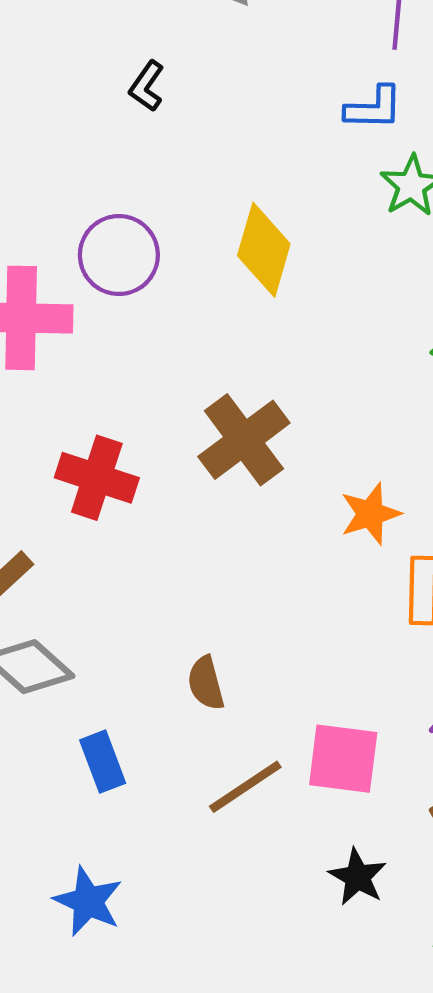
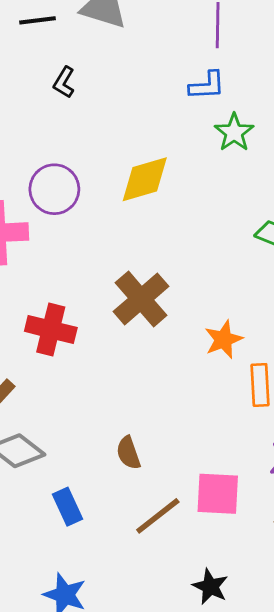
yellow diamond: (264, 250) -> (145, 179), turned 62
black star: (358, 877) -> (210, 587), moved

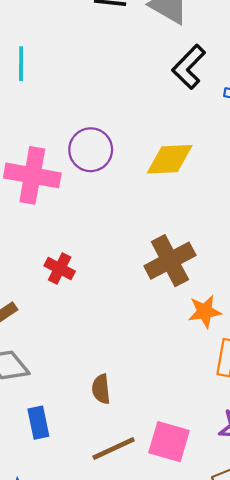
black L-shape: (64, 82) -> (189, 67), moved, size x1.6
brown cross: (141, 299) -> (170, 261), moved
red cross: (51, 329) -> (60, 268), size x0.7

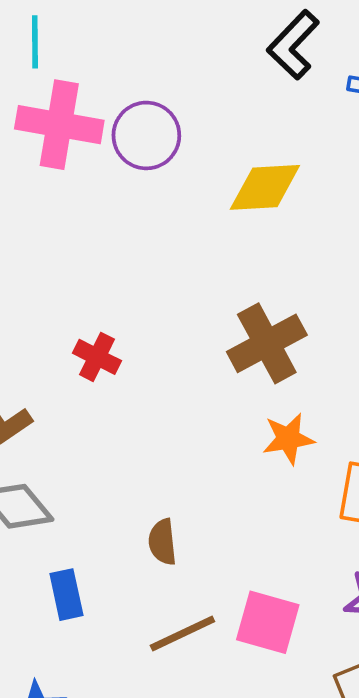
purple circle: (91, 150) -> (146, 135), moved
pink cross: (32, 175) -> (59, 125), moved
orange star: (205, 311) -> (288, 439), moved

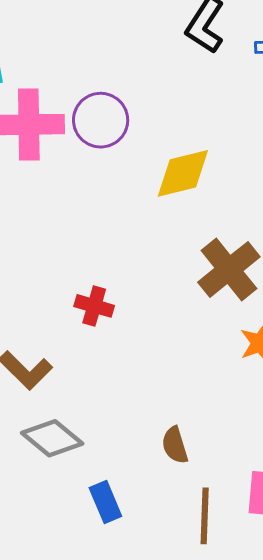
yellow diamond: (265, 187) -> (183, 173), moved
brown line: (182, 633) -> (205, 516), turned -52

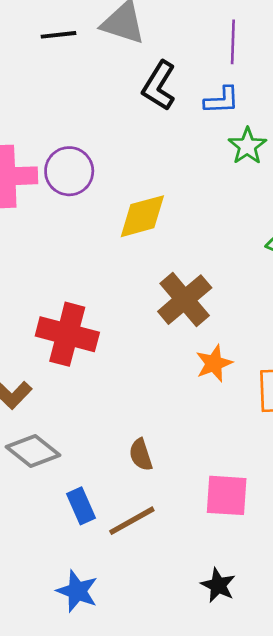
red cross: (94, 306) -> (67, 334), size x1.8
brown line: (205, 516) -> (132, 521), moved, turned 60

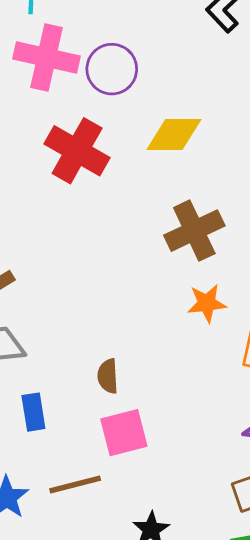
red cross: (67, 334) -> (77, 151), moved
pink square: (227, 495) -> (124, 433), moved, turned -33
brown line: (132, 521) -> (75, 484), moved

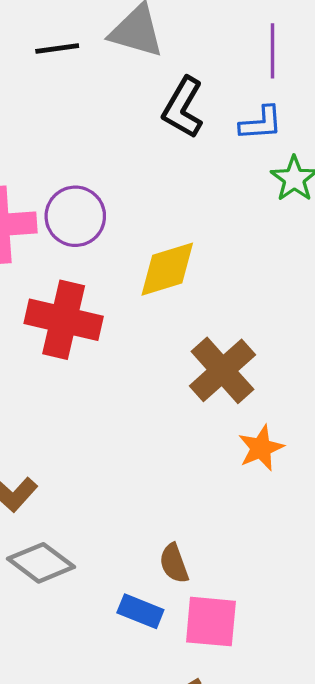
blue rectangle: (33, 412) -> (140, 611), moved, turned -42
pink square: (124, 433) -> (211, 622), turned 36

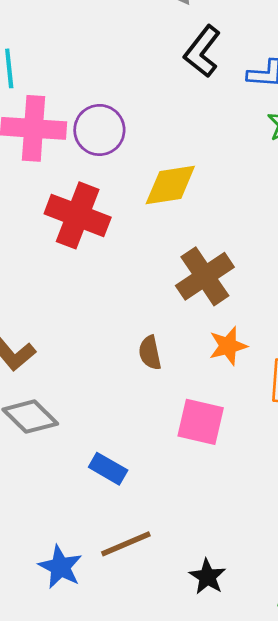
brown semicircle: (174, 563) -> (150, 353), moved
pink square: (211, 622) -> (201, 422), moved

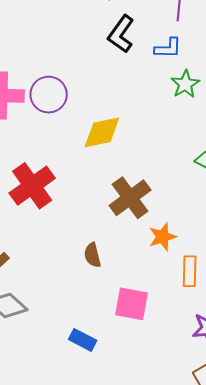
red cross: (78, 215) -> (32, 186), moved, turned 36
orange star: (228, 346) -> (162, 237), moved
blue rectangle: (108, 469) -> (83, 340), moved

